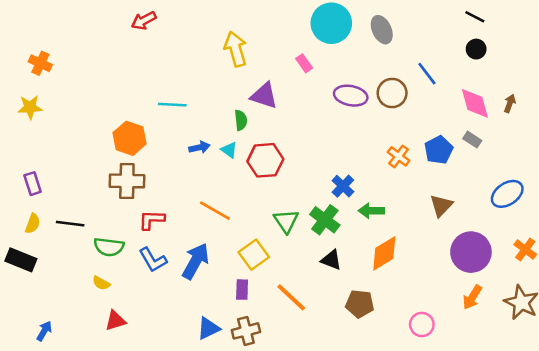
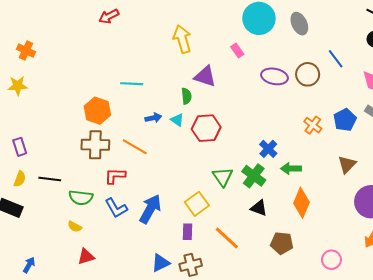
orange line: (215, 211) -> (135, 147), moved
orange diamond: (384, 253) -> (301, 203), turned -36

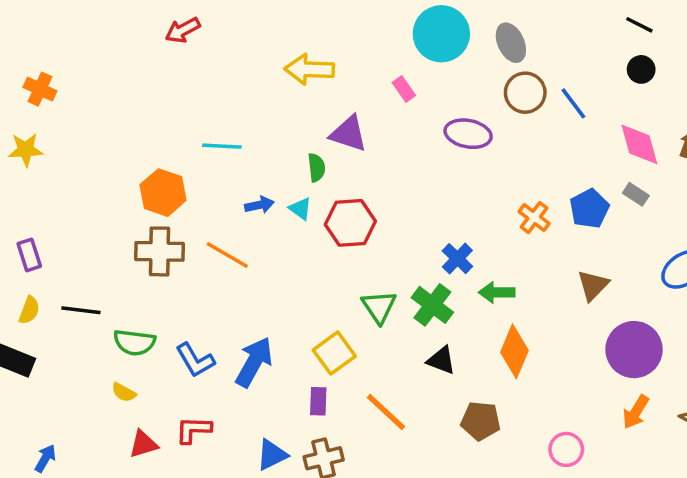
yellow arrow: (182, 39) -> (309, 69), turned -72
brown circle: (308, 74) -> (525, 93), moved
red L-shape: (115, 176) -> (193, 430), moved

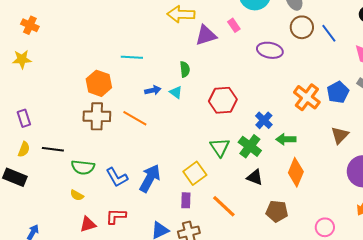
purple triangle: (349, 134) -> (206, 35), moved, turned -35
orange cross: (534, 218) -> (307, 97), size x1.5
red hexagon: (350, 223) -> (223, 100), moved

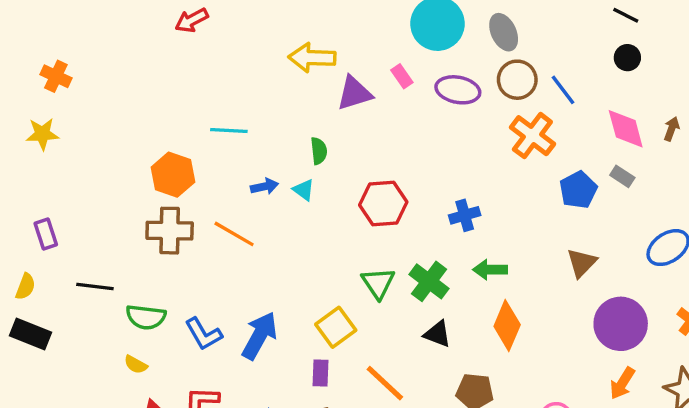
purple ellipse: (270, 50) -> (458, 90), moved
orange cross: (307, 97) -> (532, 136), moved
blue cross: (264, 120) -> (465, 215), moved, turned 30
yellow semicircle: (24, 149) -> (25, 287), moved

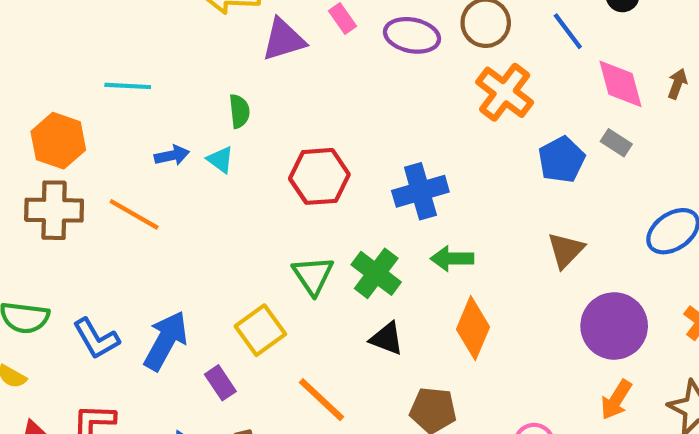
blue line: (563, 90) -> (568, 31), moved
blue cross: (465, 215) -> (420, 191), size x1.4
purple rectangle: (320, 373) -> (220, 383), moved, turned -36

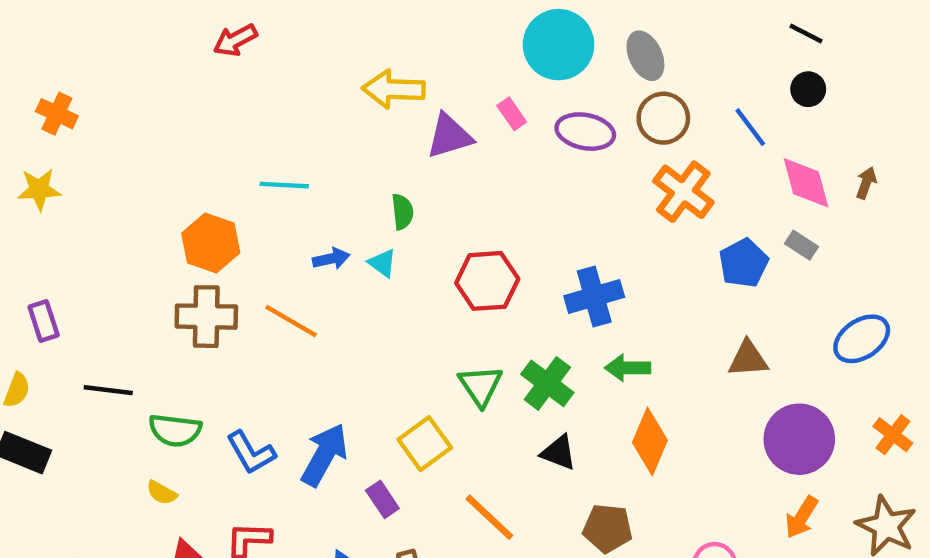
brown triangle: (566, 250) -> (748, 359), turned 42

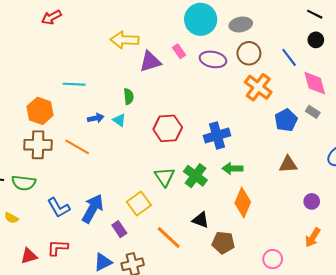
gray ellipse: (645, 56) -> (241, 24), turned -75
green semicircle: (175, 430) -> (24, 183), moved
purple circle: (799, 439) -> (312, 201), size x0.5
black triangle: (559, 453) -> (201, 220), moved
yellow semicircle: (162, 493) -> (11, 218), moved

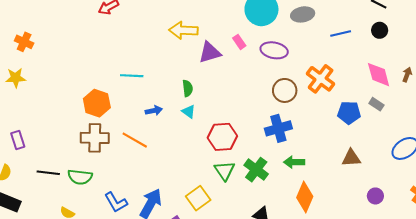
brown circle: (249, 53) -> (285, 90), moved
blue line: (289, 57) -> (341, 33), moved, turned -66
cyan triangle: (119, 120) -> (189, 112), moved
blue pentagon: (286, 120) -> (349, 113), turned 30
red hexagon: (168, 128) -> (222, 137), moved

